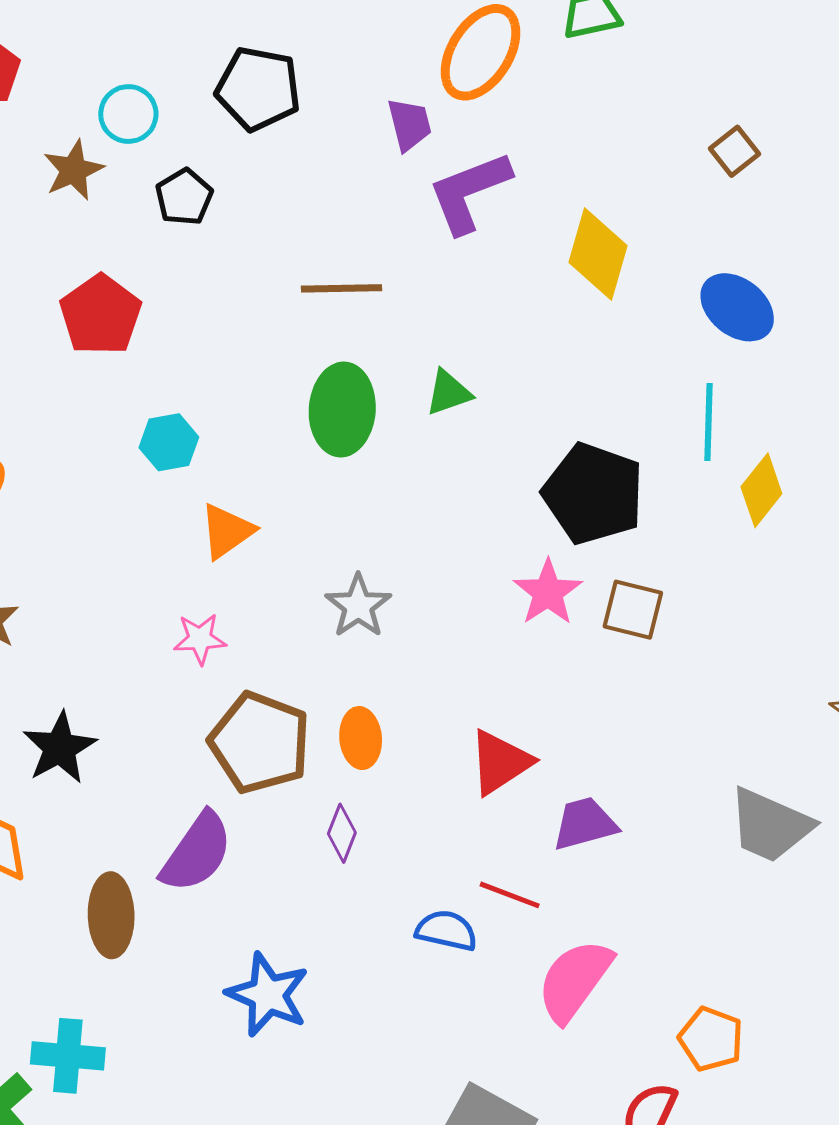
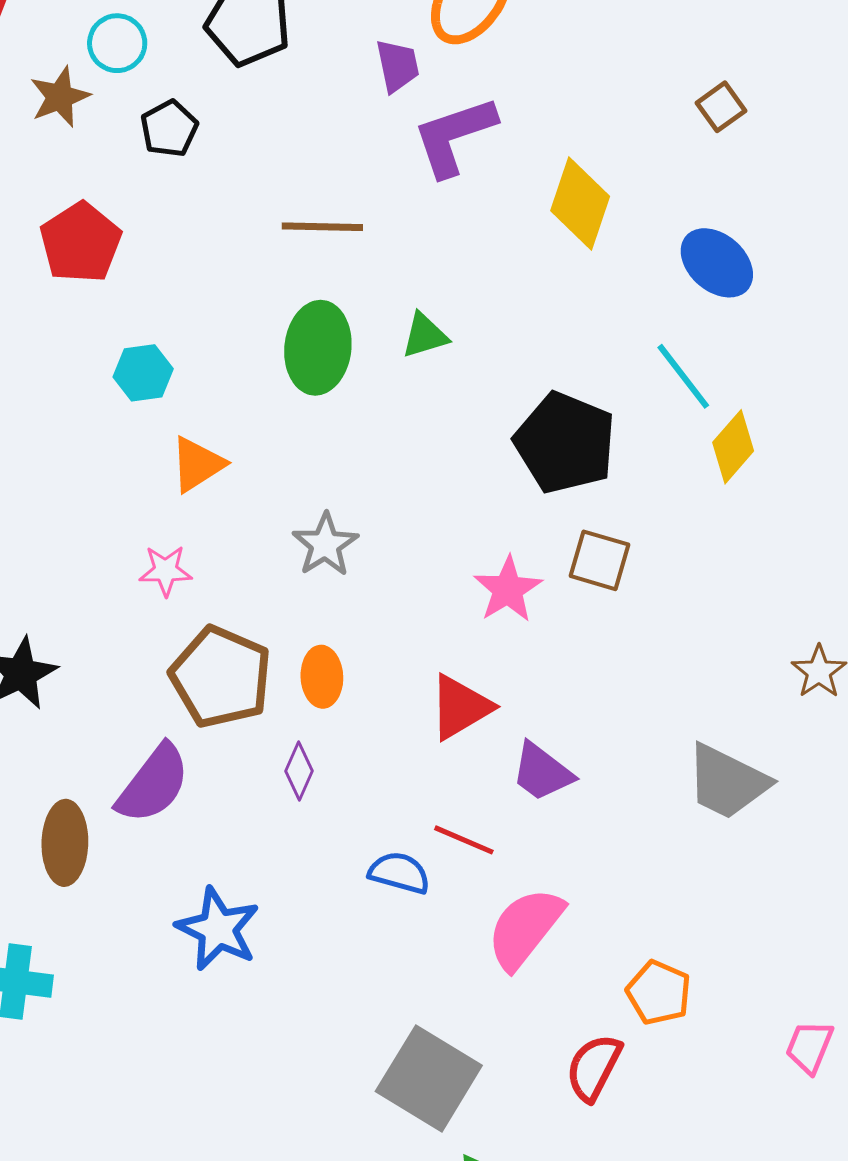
cyan line: (709, 422) -> (683, 376), turned -42
pink star: (548, 592) -> (508, 589), moved
purple trapezoid: (585, 824) -> (542, 772), turned -130

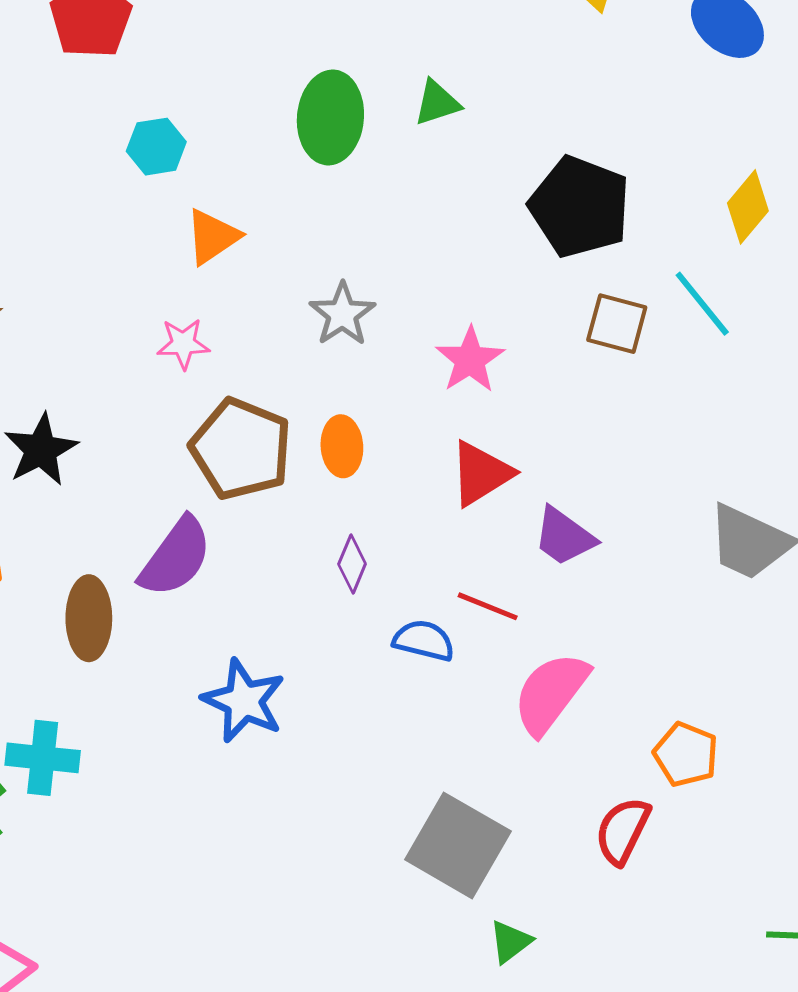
cyan line: (683, 376) -> (702, 304), moved
pink star: (508, 589) -> (470, 360), moved
purple diamond: (299, 771) -> (352, 564), moved

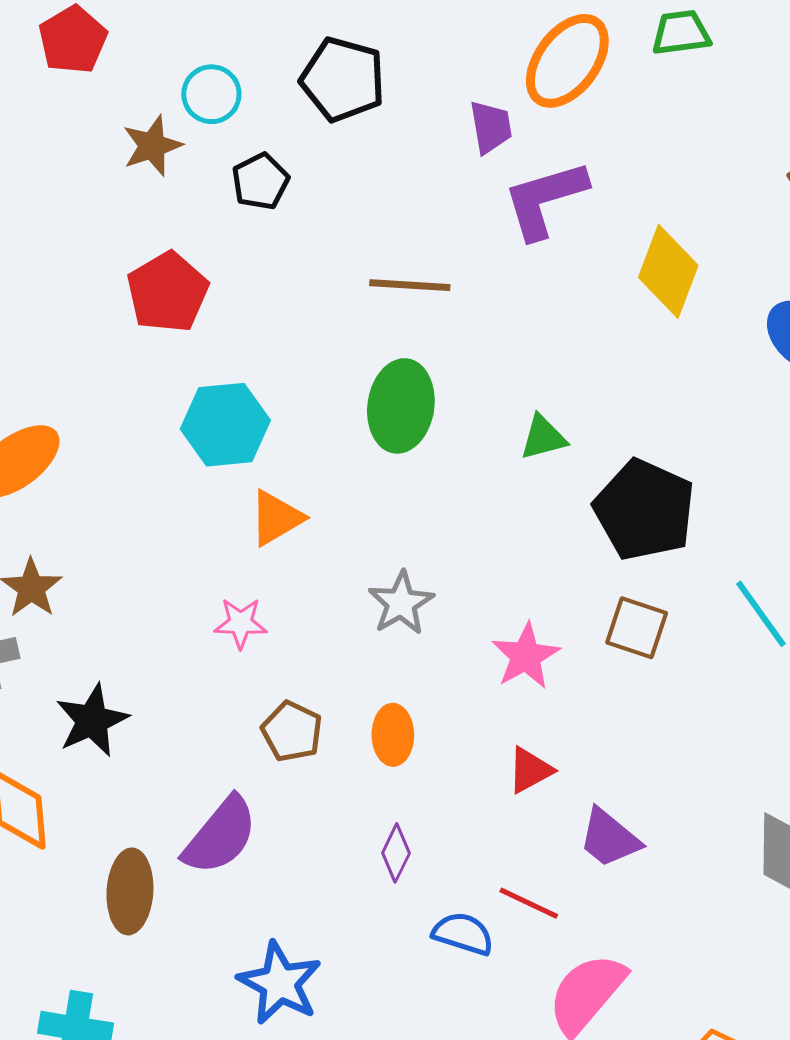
green triangle: (437, 103) -> (543, 437), moved
cyan hexagon: (156, 147) -> (225, 425), size x1.5
brown square: (617, 324) -> (637, 628), moved
brown pentagon: (241, 449) -> (292, 731), size x0.6
red triangle: (481, 473) -> (530, 770), size x0.7

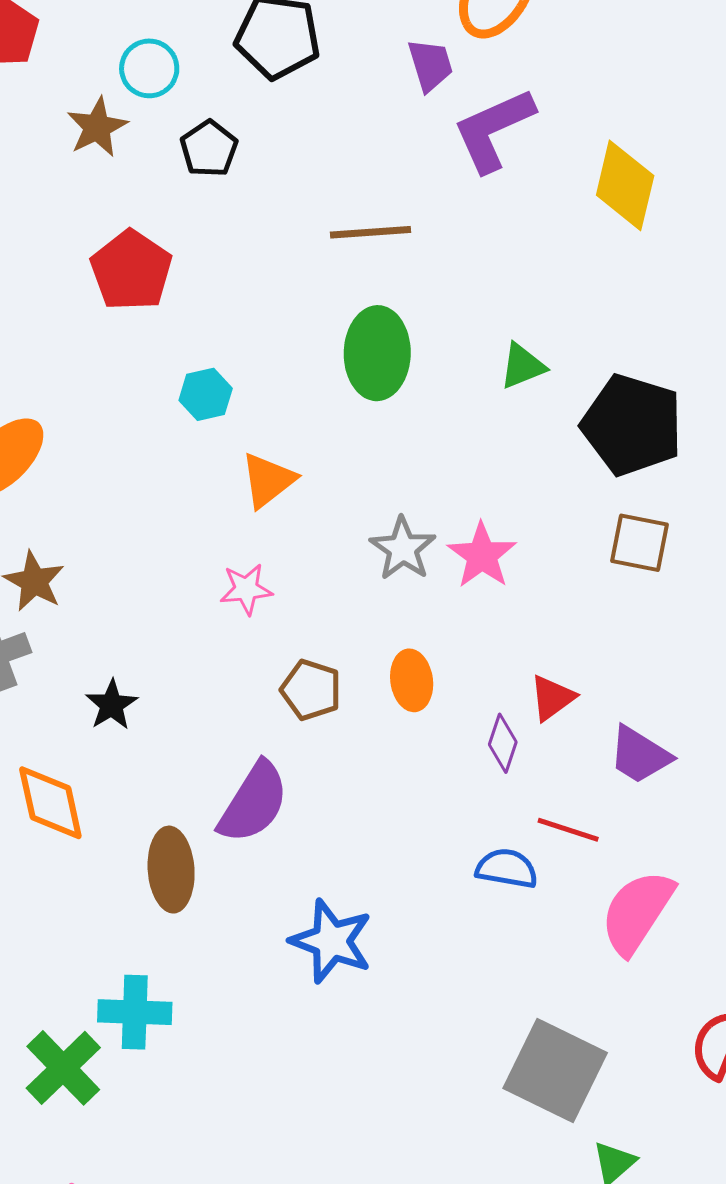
cyan hexagon: (225, 425) -> (206, 394), size x0.6
pink star: (526, 656) -> (482, 555), moved
black star: (92, 720) -> (112, 705), size x0.7
purple diamond: (396, 853) -> (503, 743), moved

